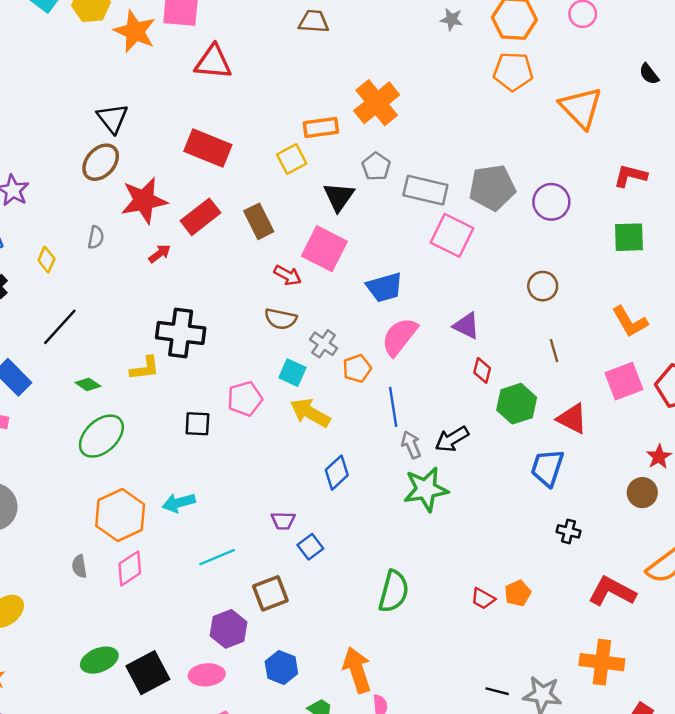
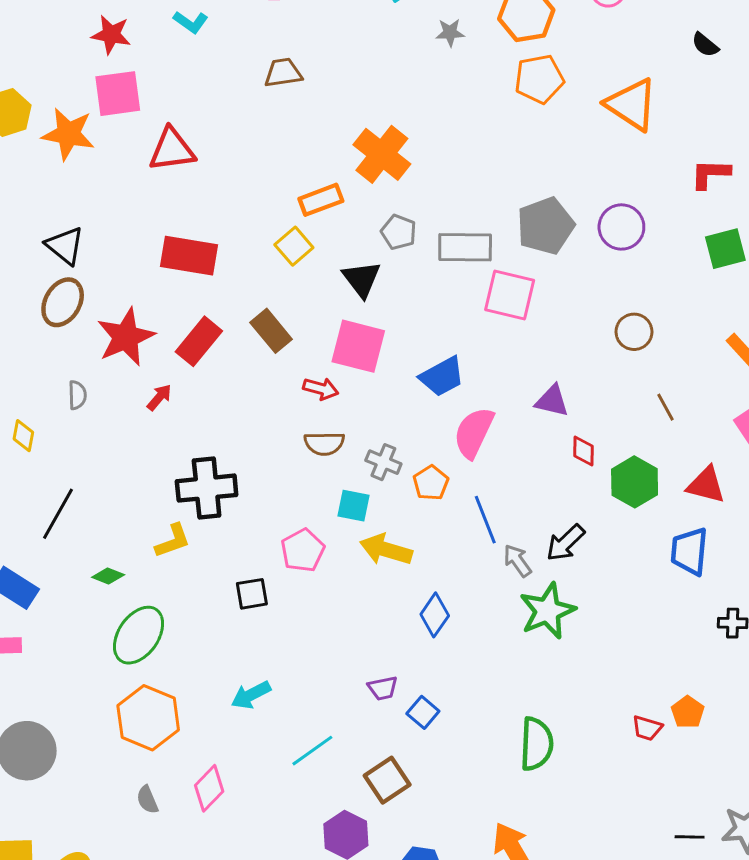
orange hexagon: (120, 515) -> (148, 718), moved

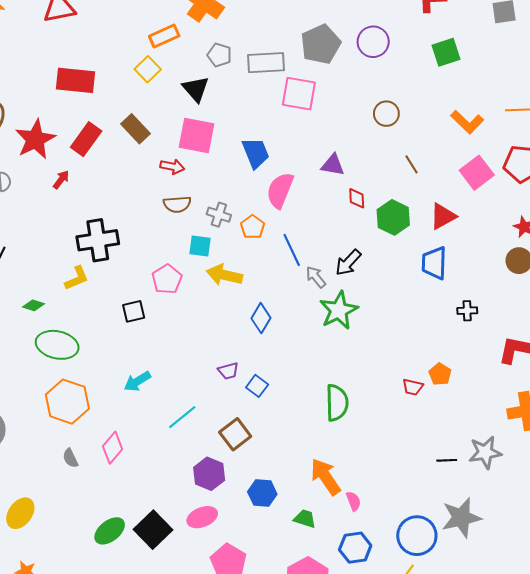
blue trapezoid: (442, 377) -> (256, 153), turned -80
red triangle: (706, 485) -> (443, 216), turned -40
green ellipse: (139, 635) -> (57, 345), turned 72

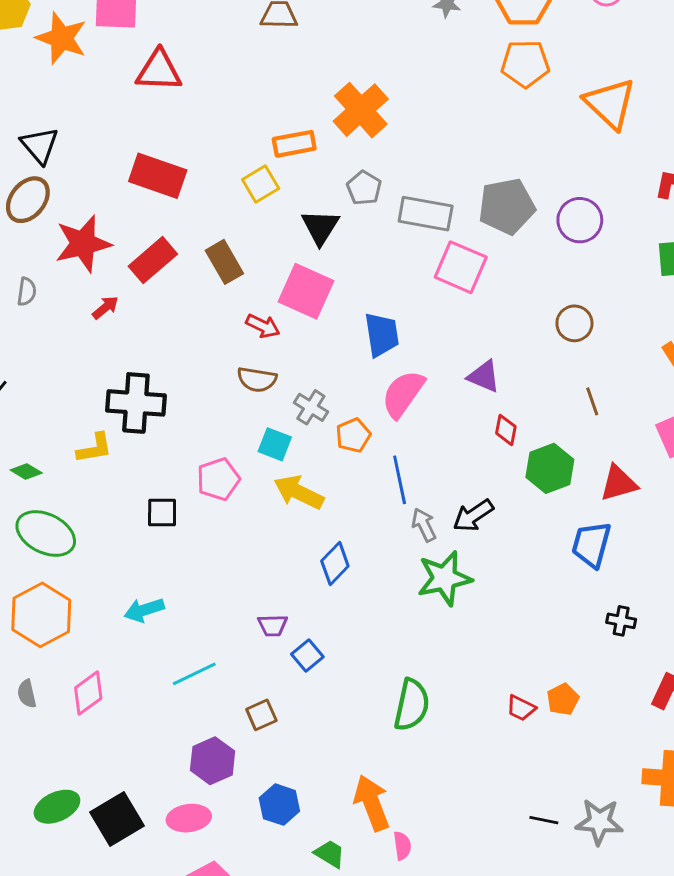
brown square: (235, 434) -> (261, 715), size x0.7

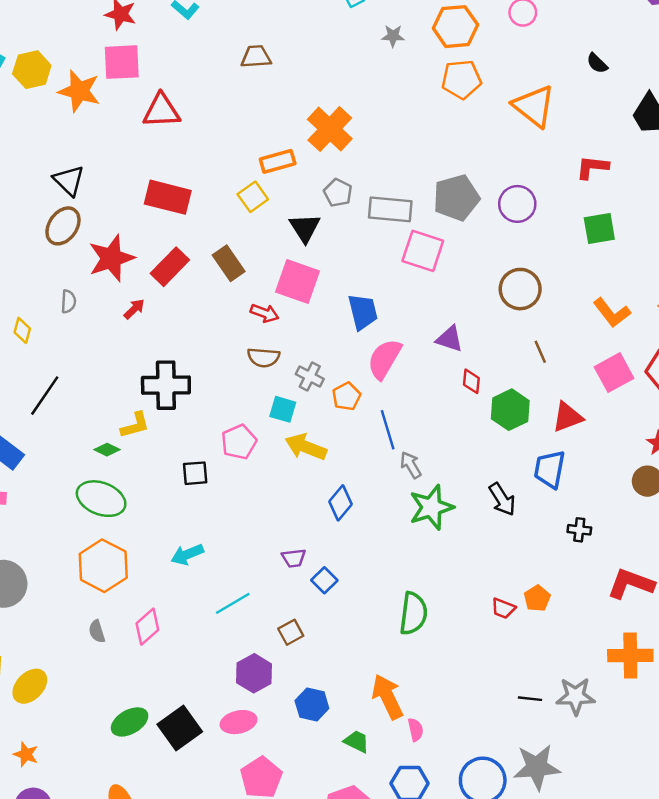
brown circle: (574, 323) -> (520, 289), size x1.4
green diamond: (26, 471) -> (107, 450), moved
black arrow: (473, 516) -> (502, 499), moved, turned -84

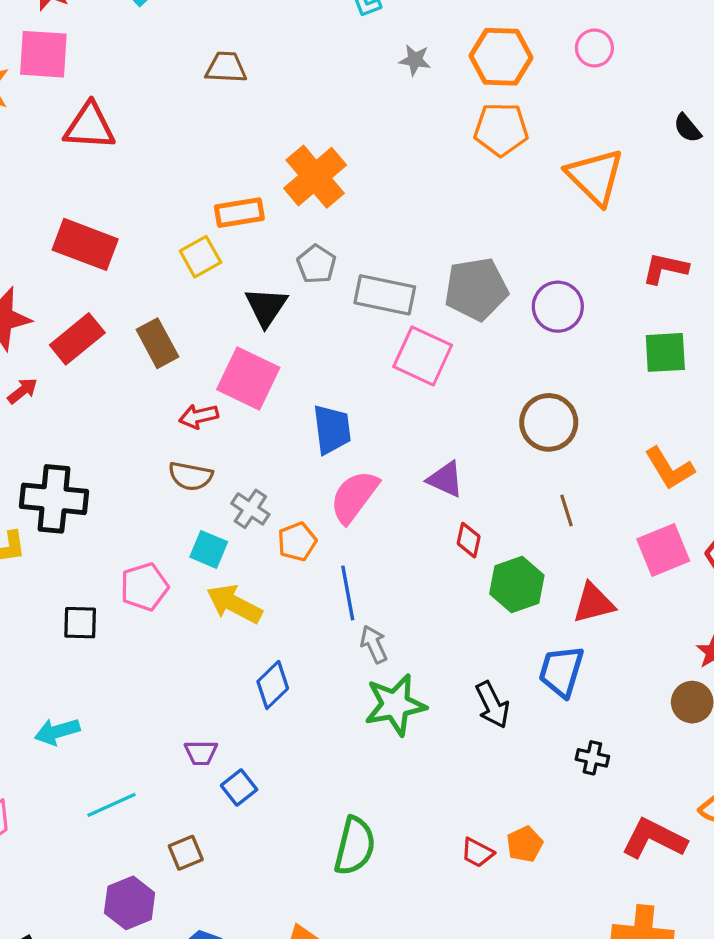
red arrow: (265, 313) -> (199, 416), turned 140

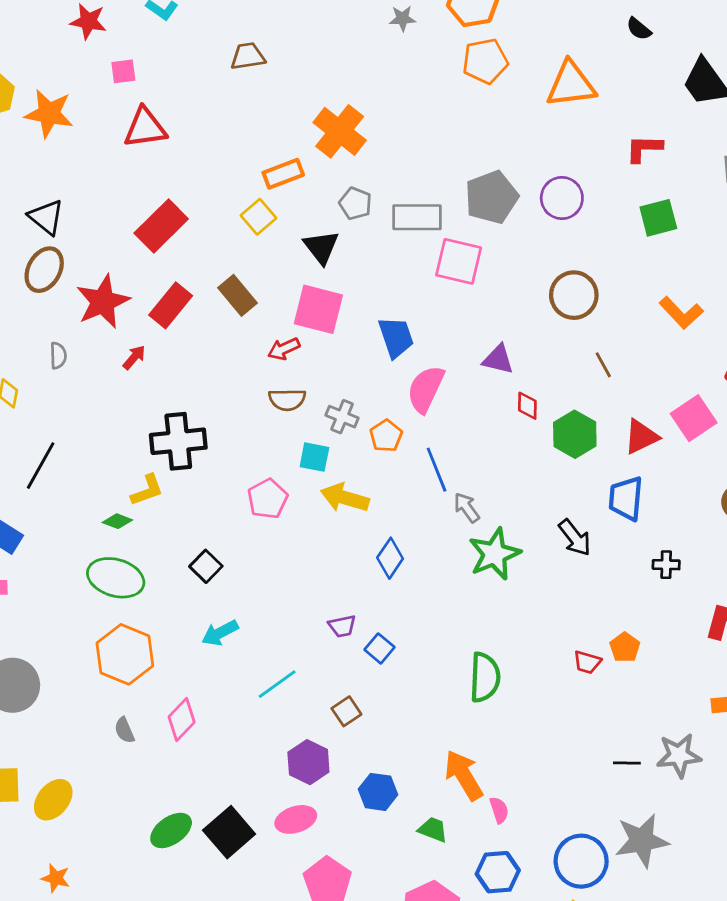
pink square: (43, 54) -> (123, 71), moved, size x0.6
orange triangle: (595, 177) -> (571, 84), turned -40
red rectangle: (85, 244) -> (161, 226), turned -54
pink square: (663, 550) -> (694, 418), moved
black square: (80, 623) -> (206, 566), moved, turned -36

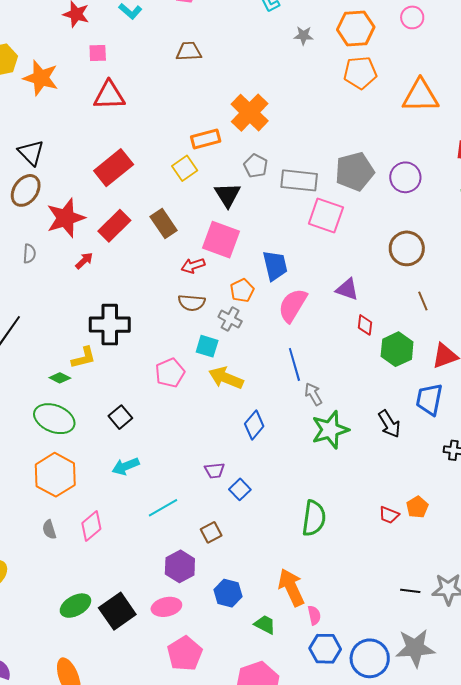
orange pentagon: (386, 436) -> (242, 290), moved
blue hexagon: (498, 872) -> (325, 649), moved

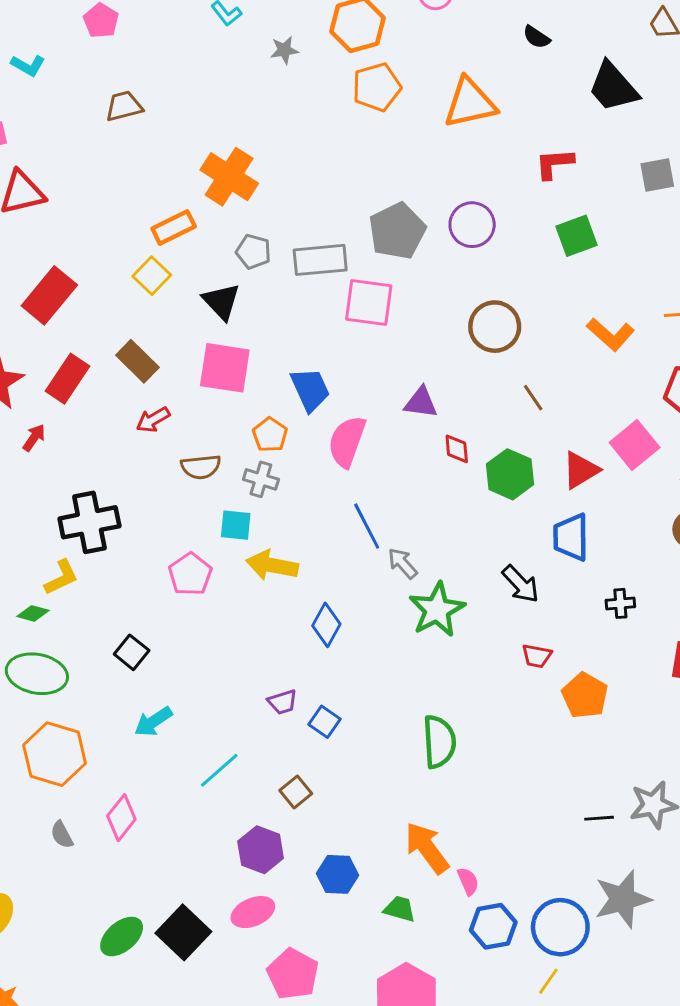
red arrow: (193, 266) -> (153, 420), moved
orange pentagon: (417, 507) -> (585, 696), size x1.4
red trapezoid: (389, 515) -> (537, 656), moved

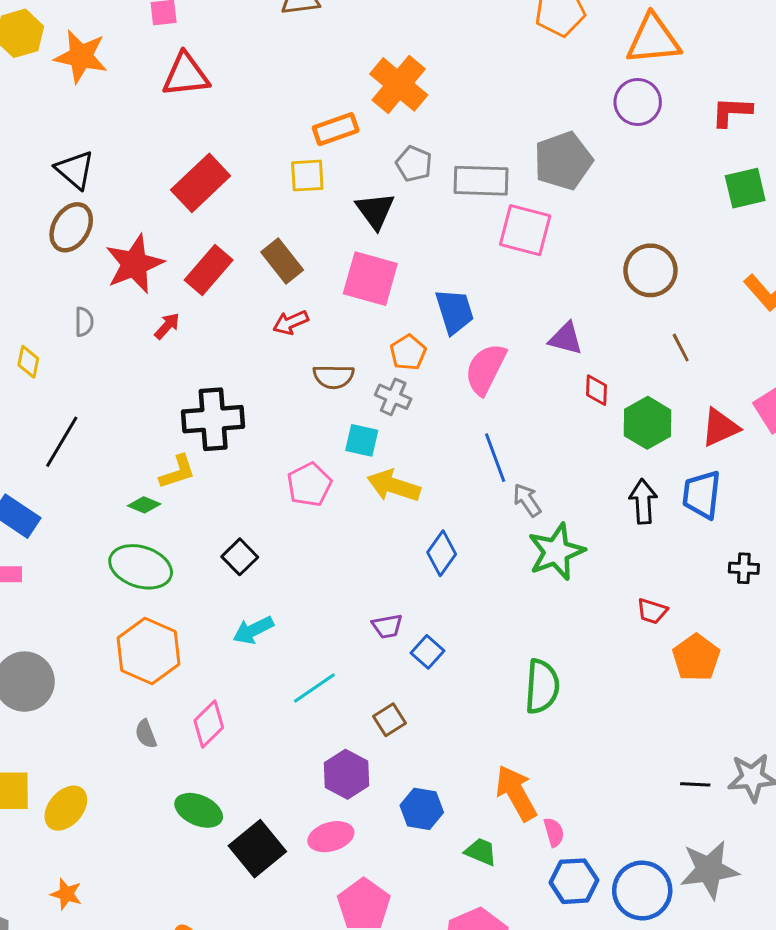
purple circle: (472, 225) -> (638, 102), moved
yellow square: (152, 276) -> (307, 176), turned 36
black arrow: (521, 584) -> (643, 501), moved, turned -147
green ellipse: (122, 937) -> (199, 810), moved, turned 57

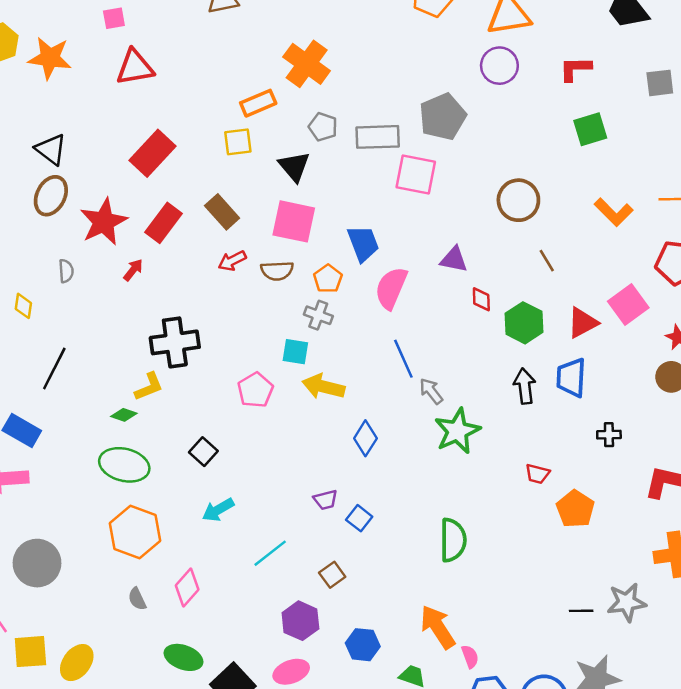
brown semicircle: (334, 377) -> (277, 271), moved

